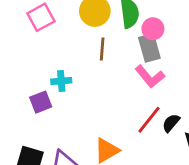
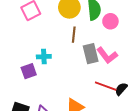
gray rectangle: (149, 48) -> (91, 54), moved
red line: (149, 120) -> (106, 86), turned 70

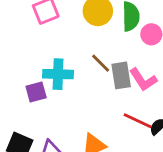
brown line: (74, 35) -> (101, 63), moved, turned -56
cyan cross: (44, 57) -> (58, 74), size x1.5

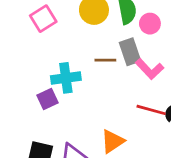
brown line: (101, 63) -> (105, 60), turned -35
gray rectangle: (121, 75) -> (130, 52), moved

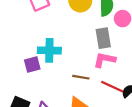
brown line: (105, 60) -> (81, 77), moved
pink L-shape: (150, 69) -> (104, 60), moved, turned 135

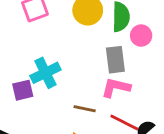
cyan cross: (49, 50) -> (45, 73), turned -30

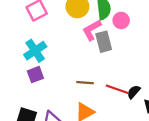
cyan cross: (45, 73) -> (35, 51), moved
pink L-shape: (116, 88) -> (92, 30), moved, turned -35

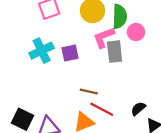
purple square: (35, 75) -> (70, 53), moved
red line: (117, 89) -> (102, 109), moved

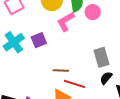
gray rectangle: (115, 52) -> (101, 57), moved

